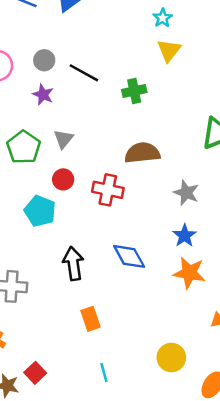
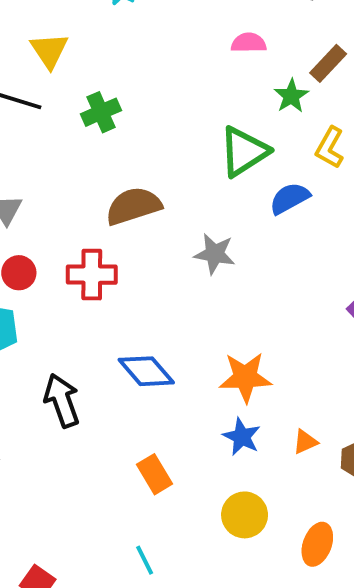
yellow triangle: (169, 50) -> (49, 50), moved
blue star: (185, 236) -> (242, 437), moved
orange rectangle: (90, 319) -> (154, 474), moved

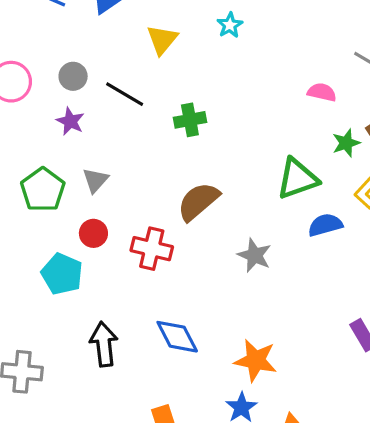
yellow triangle: (49, 50) -> (162, 40), moved
brown semicircle: (133, 206) -> (198, 201), turned -36

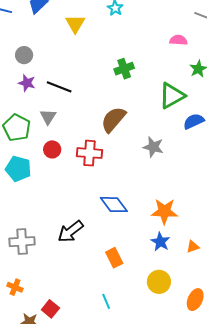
black line: (125, 94) -> (59, 87), moved
green cross: (190, 120) -> (124, 69), moved
cyan pentagon: (62, 274) -> (18, 169), moved
black arrow: (104, 344) -> (71, 231), moved, turned -112

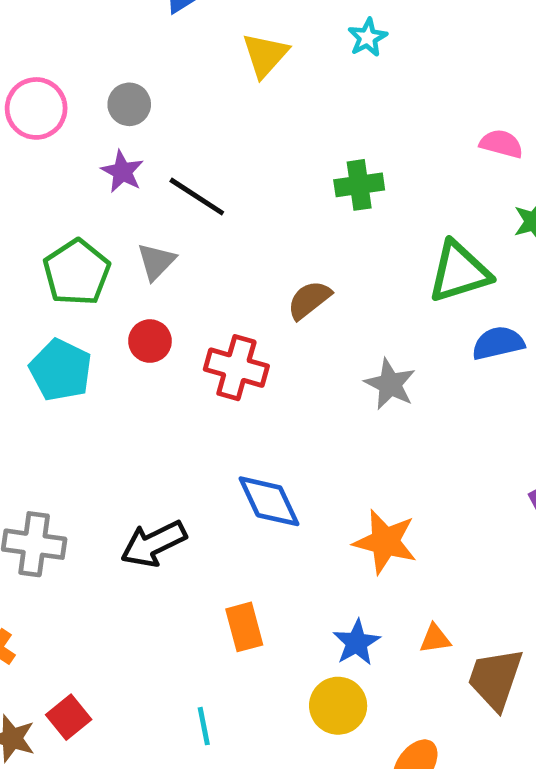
brown semicircle: (113, 119) -> (309, 300), size x0.7
blue star: (160, 242) -> (357, 643), moved

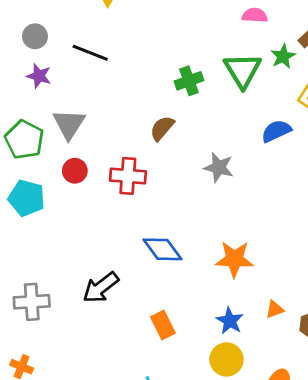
green cross: (359, 185) -> (189, 81), moved
black line: (197, 197) -> (90, 53), moved
gray triangle: (156, 262) -> (69, 124), size x1.4
green triangle: (459, 272) -> (243, 70), moved, turned -33

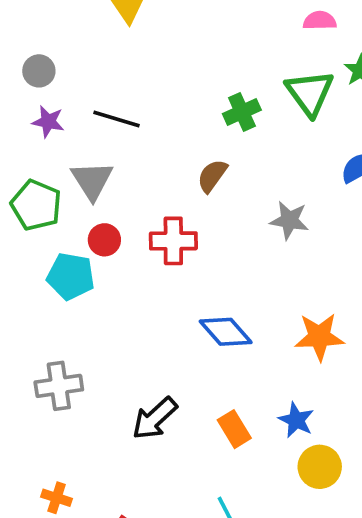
black line: (90, 53) -> (117, 119), moved
cyan pentagon: (27, 198) -> (71, 276), moved
black arrow: (101, 287) -> (155, 418), moved
gray cross: (32, 302) -> (59, 386), moved
blue star: (230, 321) -> (296, 420), moved

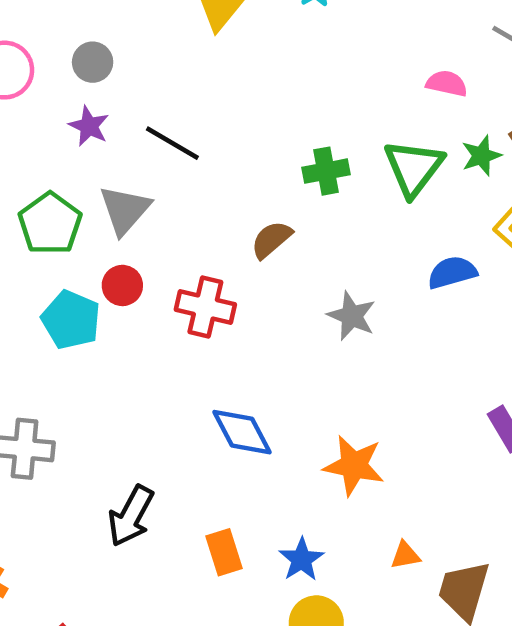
black arrow: (155, 418) -> (131, 516), turned -33

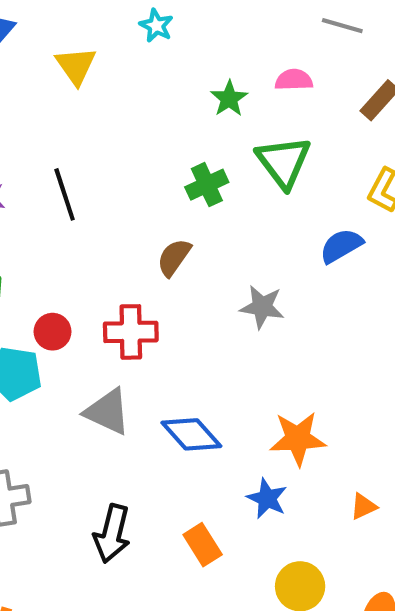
black line: (172, 143) -> (65, 194), turned 56
green star: (481, 156) -> (229, 99), moved
gray triangle: (125, 210) -> (107, 412), moved, turned -32
blue star: (301, 559) -> (267, 498), moved

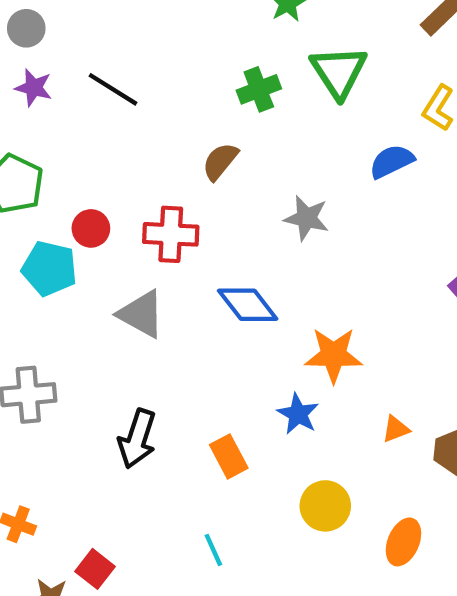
black line: (65, 194) -> (113, 89), turned -44
blue diamond: (191, 434) -> (248, 305), moved

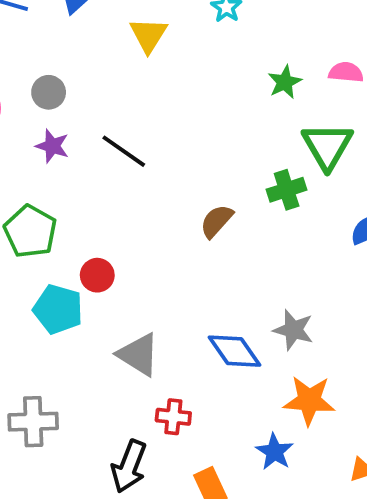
green cross: (259, 89) -> (287, 190), moved
gray star: (307, 218) -> (293, 330), moved
red cross: (171, 234) -> (173, 417), moved, size x0.7

